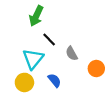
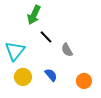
cyan triangle: (33, 59) -> (15, 51), moved
orange circle: (96, 69) -> (84, 81), moved

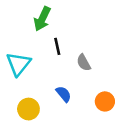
black line: (46, 37) -> (57, 46), turned 32
yellow circle: (23, 77) -> (28, 109), moved

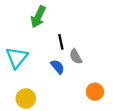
black line: (57, 46) -> (61, 42), moved
blue semicircle: (64, 94) -> (58, 67), moved

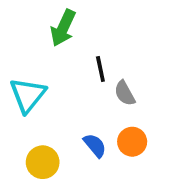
blue semicircle: (58, 67) -> (95, 145), moved
orange circle: (95, 92) -> (132, 142), moved

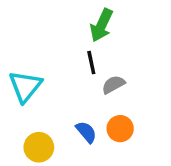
green arrow: (63, 28) -> (102, 25), moved
gray semicircle: (125, 93) -> (113, 85), turned 90

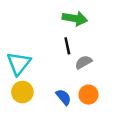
green arrow: (102, 25) -> (75, 19), turned -105
yellow circle: (39, 147) -> (22, 92), moved

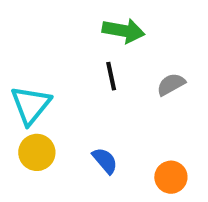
gray semicircle: (84, 62) -> (171, 84), moved
orange circle: (88, 95) -> (171, 177), moved

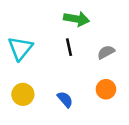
cyan triangle: (31, 105) -> (20, 48), moved
orange circle: (171, 177) -> (106, 89), moved

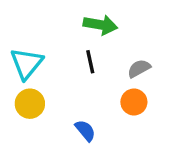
orange circle: (106, 89) -> (134, 102), moved
yellow circle: (23, 94) -> (30, 104), moved

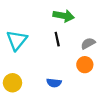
yellow circle: (30, 104) -> (12, 83), moved
blue semicircle: (85, 131) -> (54, 83), turned 136

